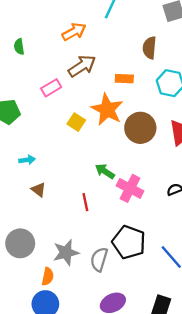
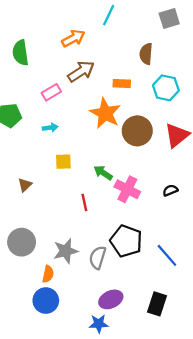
green semicircle: (19, 47) -> (20, 53), size x1.6
yellow square: (76, 122) -> (63, 162), moved, turned -35
cyan arrow: (27, 160) -> (50, 128), moved
brown triangle: (39, 190) -> (25, 185), moved, turned 40

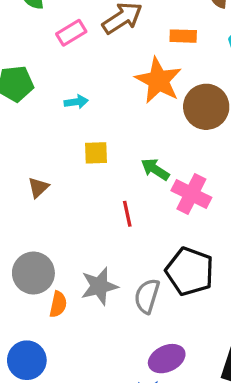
pink rectangle: (51, 92) -> (71, 33), moved
orange semicircle: (48, 274) -> (58, 304), moved
blue circle: (46, 301) -> (27, 360), moved

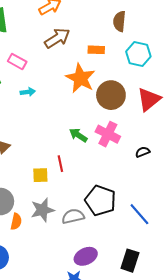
pink rectangle: (71, 33) -> (17, 61), moved, turned 60
yellow square: (96, 153) -> (40, 175), moved
pink cross: (191, 194) -> (108, 134), moved
gray semicircle: (147, 296) -> (73, 216), turned 60

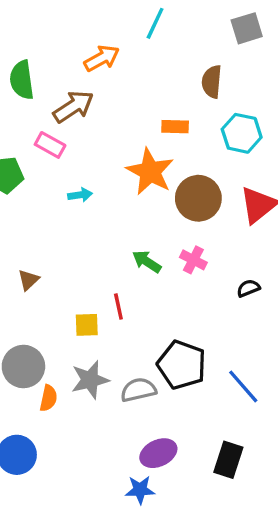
brown arrow: (57, 38) -> (73, 107), moved
cyan arrow: (28, 92) -> (80, 195), moved
pink cross: (108, 134) -> (193, 260), size x0.7

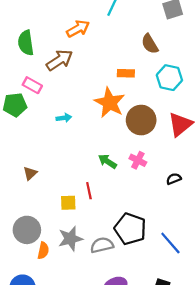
brown semicircle: (212, 82) -> (150, 44), turned -36
pink rectangle: (50, 145) -> (32, 85), moved

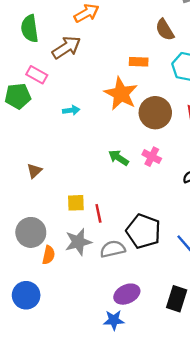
red line: (89, 191) -> (98, 213), moved

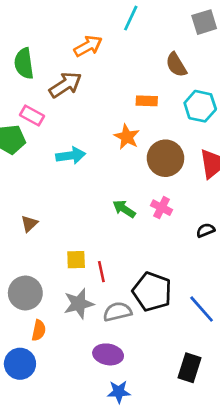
orange star: (121, 94) -> (127, 137), size x0.7
cyan arrow: (71, 110) -> (71, 156), size x1.5
orange semicircle: (49, 255) -> (39, 330), moved
purple ellipse: (127, 294) -> (108, 354), moved, turned 35

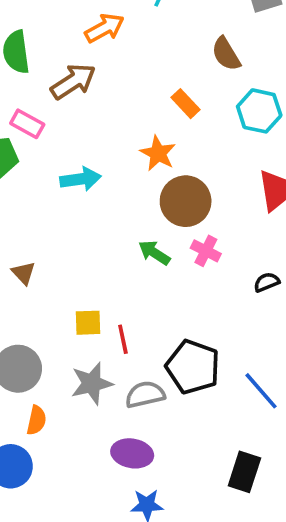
orange rectangle: (147, 101) -> (186, 104), turned 45
brown circle: (165, 158) -> (186, 201), moved
brown triangle: (29, 224) -> (24, 273), turned -30

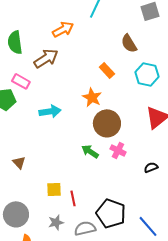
gray star: (92, 383) -> (56, 222), size x0.7

